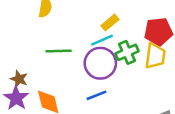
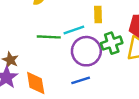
yellow rectangle: (110, 23) -> (98, 14), turned -56
cyan line: (102, 40) -> (74, 30), moved

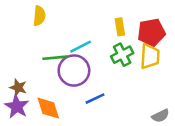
yellow rectangle: (98, 14) -> (120, 27), moved
purple circle: (86, 51) -> (74, 71), moved

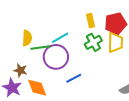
yellow semicircle: (39, 16) -> (27, 38), moved
brown star: (18, 88) -> (20, 70), moved

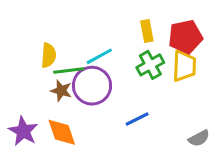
brown star: (20, 70) -> (61, 91), moved
blue line: (74, 78) -> (137, 119), moved

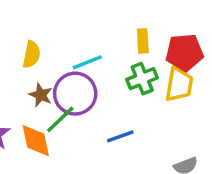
green line: (69, 71) -> (60, 119), moved, turned -44

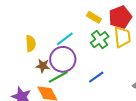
yellow rectangle: (143, 41) -> (94, 17), turned -40
green line: (60, 119) -> (58, 77), turned 30

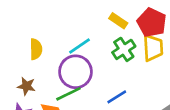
red pentagon: (120, 17) -> (152, 23), turned -30
brown star: (43, 66) -> (26, 86), moved

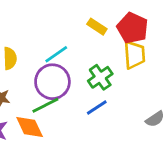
green cross: (124, 49) -> (100, 77), moved

